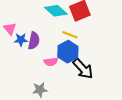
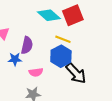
blue star: (21, 40) -> (15, 59), moved
pink semicircle: (51, 62) -> (36, 72), moved

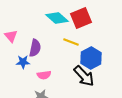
blue hexagon: (61, 56) -> (91, 58), moved

